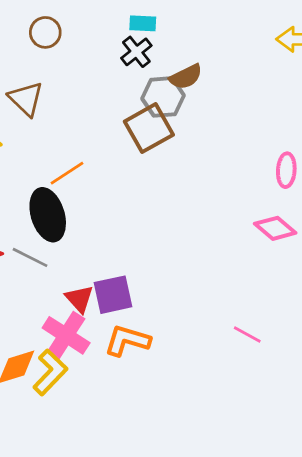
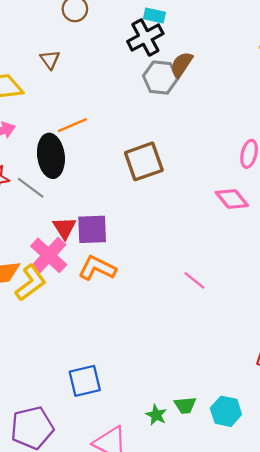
black cross: (136, 52) -> (145, 37), size x1.4
brown semicircle: (186, 77) -> (182, 64), turned 140
brown triangle: (26, 99) -> (50, 60), size x0.7
brown square: (149, 128) -> (144, 161), moved

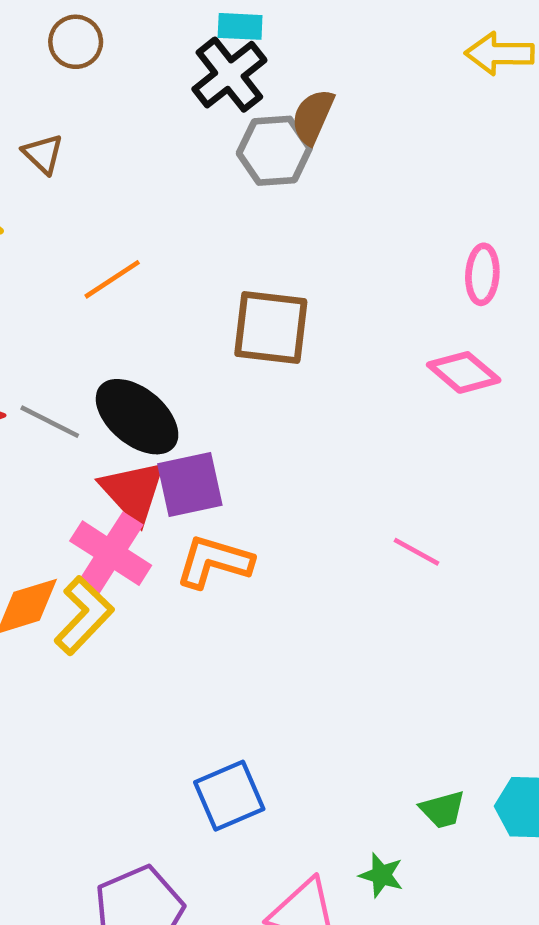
black ellipse: (51, 156) -> (137, 417), moved, turned -33
brown square: (144, 161) -> (271, 328), turned 36
red triangle: (64, 228) -> (133, 491), size x1.4
green star: (156, 415) -> (381, 875), moved

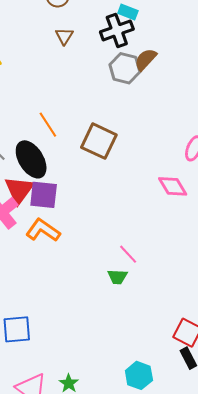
brown triangle: (43, 154) -> (64, 36), moved
orange line: (112, 279) -> (48, 125), moved, turned 72
green trapezoid: (442, 809) -> (117, 277), moved

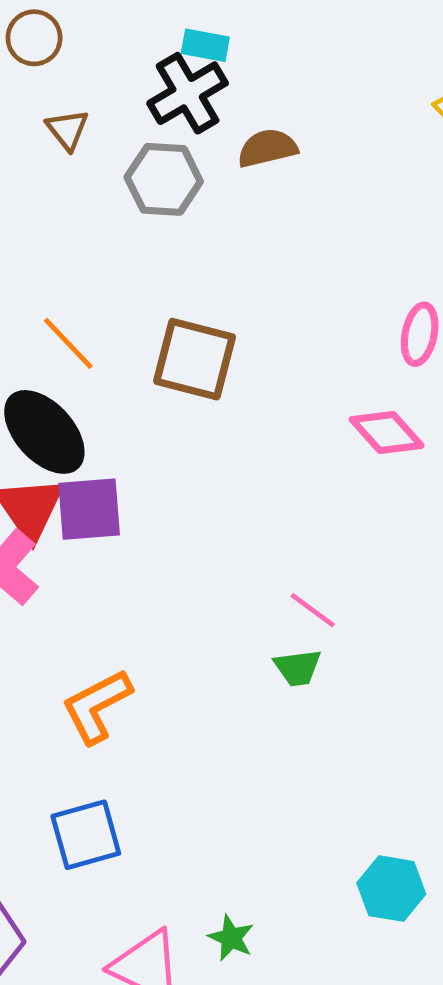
brown semicircle: (146, 59) -> (267, 148), turned 45
gray hexagon: (125, 68) -> (164, 179), moved
orange L-shape: (43, 230) -> (97, 706), moved, turned -52

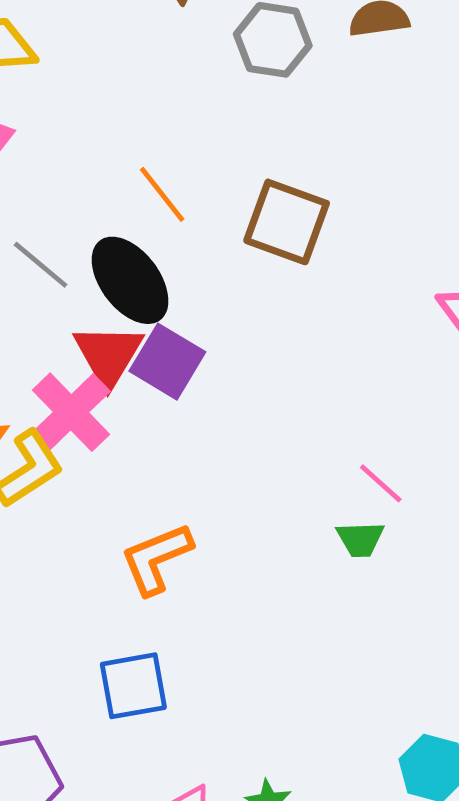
purple square: (89, 509) -> (167, 362), turned 30

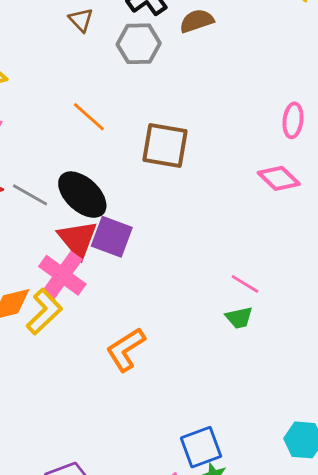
orange line: (162, 194) -> (89, 117), moved
blue square: (133, 686) -> (201, 447), moved

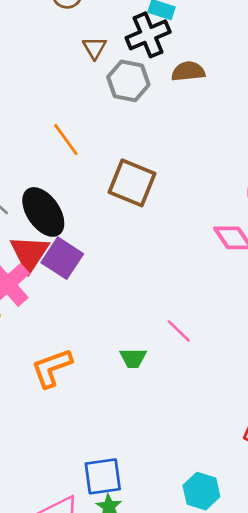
brown triangle: (81, 20) -> (95, 48), moved
green trapezoid: (239, 318) -> (133, 358), moved

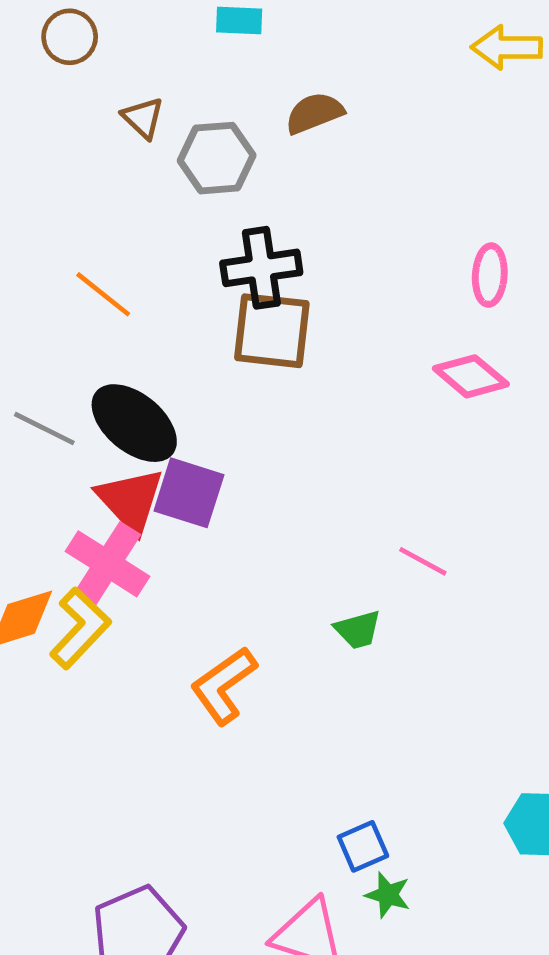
black cross: (148, 35) -> (261, 268), moved, turned 30
orange line: (66, 140) -> (103, 294), moved
blue square: (103, 476) -> (363, 846), size x0.7

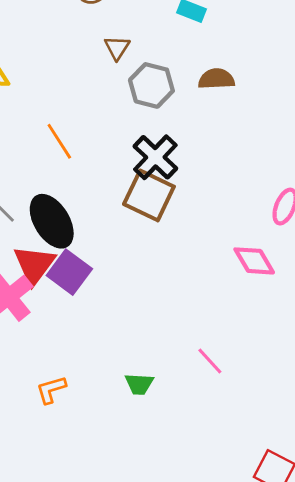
black cross: (261, 268) -> (155, 157), turned 33
pink line: (423, 561) -> (210, 361), moved
orange L-shape: (224, 686) -> (51, 390), size x0.7

